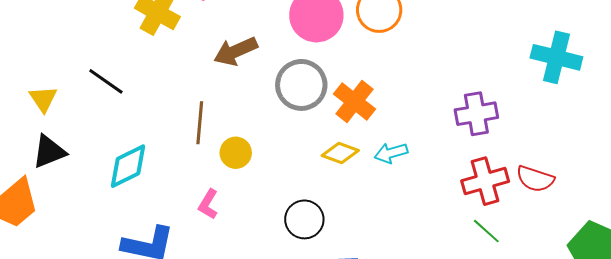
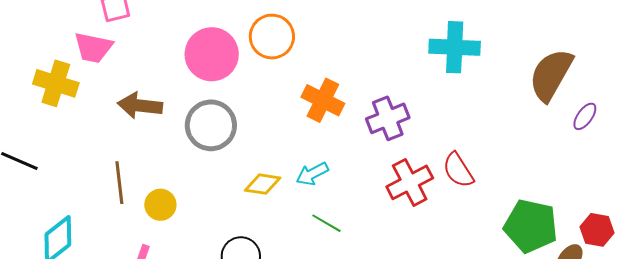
brown arrow: (236, 51) -> (140, 106), turned 42
orange cross: (355, 102) -> (323, 100), moved
red semicircle: (535, 179) -> (458, 170), turned 51
green line: (486, 231) -> (326, 223), moved

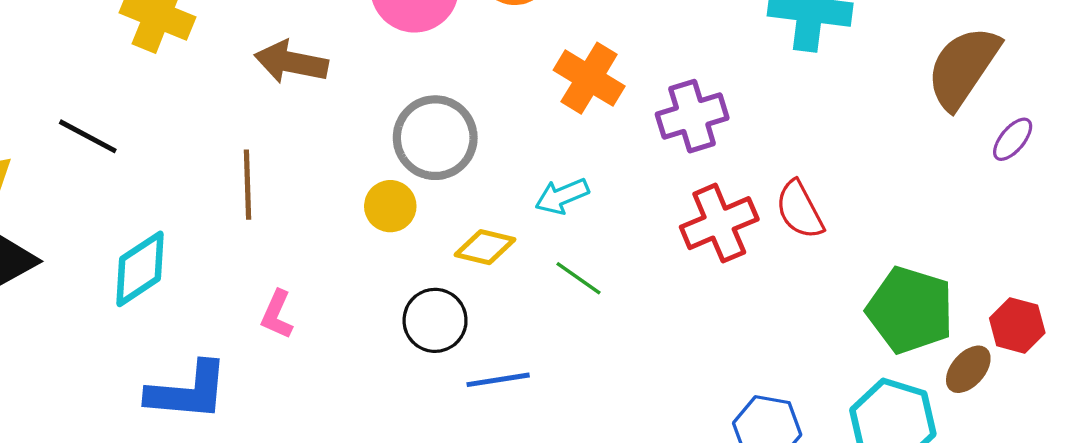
gray circle: (211, 125) -> (435, 138), moved
yellow diamond: (263, 184) -> (485, 247), moved
yellow circle: (160, 205) -> (390, 206), moved

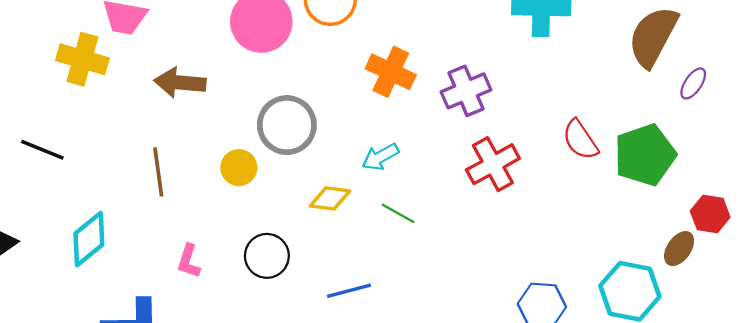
yellow circle: (390, 206) -> (239, 168), moved
red semicircle: (800, 210) -> (580, 140), moved
green pentagon: (910, 310) -> (645, 155), moved, turned -30
black circle: (435, 320) -> (267, 256), moved

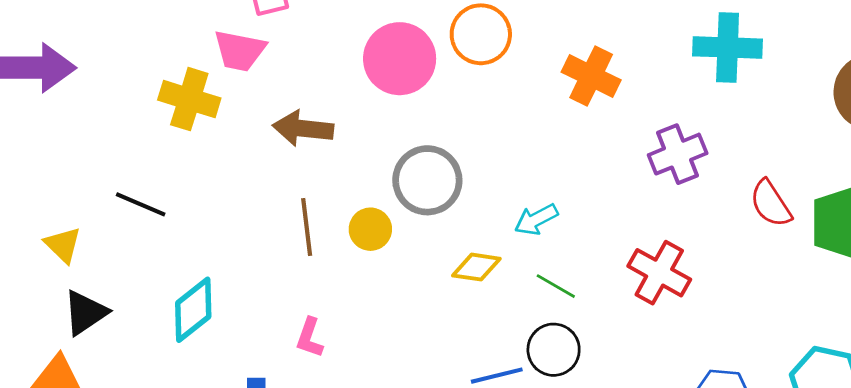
orange cross: (391, 72) -> (591, 76), moved
purple cross: (466, 91) -> (678, 154), moved
red cross: (493, 164) -> (659, 273), moved, turned -33
brown line: (158, 172) -> (307, 227), moved
black circle: (267, 256) -> (554, 350), moved

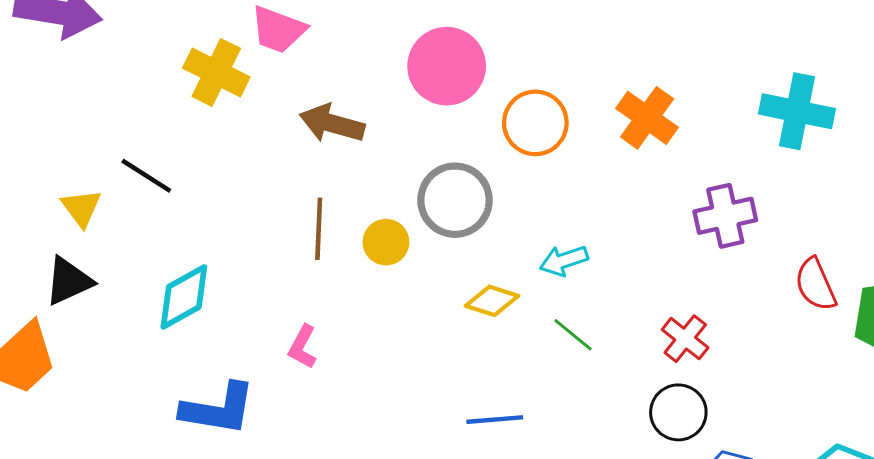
orange circle: (481, 34) -> (535, 123), moved
yellow triangle: (63, 245) -> (81, 208), moved
red cross: (659, 273) -> (685, 339), size x0.7
black circle: (554, 350) -> (678, 412), moved

